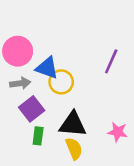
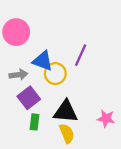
pink circle: (18, 51) -> (16, 32), moved
purple line: (111, 61) -> (81, 55), moved

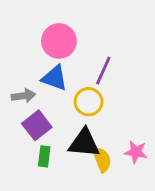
pink circle: (16, 32) -> (59, 41), moved
yellow circle: (55, 74) -> (89, 102), moved
yellow semicircle: (67, 133) -> (102, 159), moved

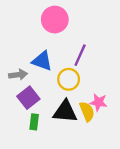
pink circle: (59, 41) -> (55, 20), moved
pink star: (136, 152) -> (98, 102), moved
yellow semicircle: (102, 159) -> (87, 111), moved

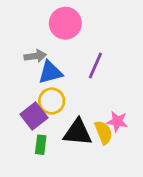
blue triangle: (42, 61) -> (50, 72), turned -35
gray arrow: (18, 75) -> (35, 56), moved
yellow circle: (69, 79) -> (52, 101), moved

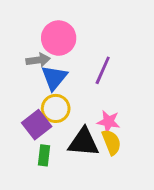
pink circle: (65, 23) -> (59, 38), moved
blue triangle: (50, 72) -> (54, 78), turned -36
pink star: (117, 121) -> (109, 122), moved

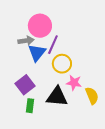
purple line: (103, 70) -> (53, 45), moved
yellow circle: (56, 108) -> (62, 64), moved
yellow semicircle: (111, 142) -> (92, 96), moved

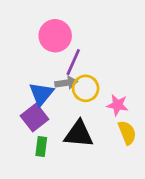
gray arrow: (26, 41) -> (66, 83), moved
blue triangle: (37, 53) -> (41, 94), moved
pink star: (74, 83) -> (117, 105), moved

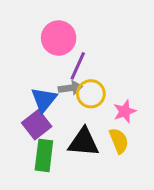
pink star: (117, 105) -> (125, 111), turned -30
yellow semicircle: (127, 133) -> (119, 141), moved
green rectangle: (41, 146) -> (44, 155), size x1.5

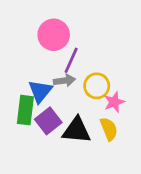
yellow circle: (91, 94) -> (97, 86), moved
purple square: (37, 125) -> (48, 121), moved
green rectangle: (44, 155) -> (25, 110), moved

